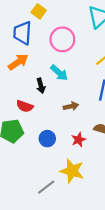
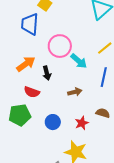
pink circle: (62, 39) -> (60, 46), moved
orange arrow: (18, 62) -> (26, 64), moved
cyan arrow: (59, 73) -> (79, 61), moved

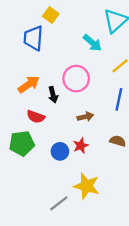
pink circle: (60, 46) -> (76, 79), moved
cyan arrow: (79, 61) -> (92, 43), moved
red star: (82, 123) -> (81, 146), moved

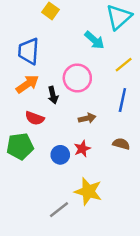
blue trapezoid: (33, 38) -> (29, 51), moved

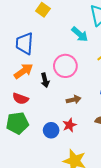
red semicircle: (35, 118) -> (20, 99), moved

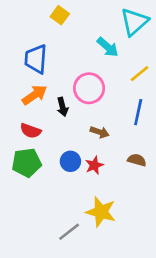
brown arrow: (74, 100) -> (100, 132), turned 32
blue circle: (51, 130) -> (70, 161), moved

